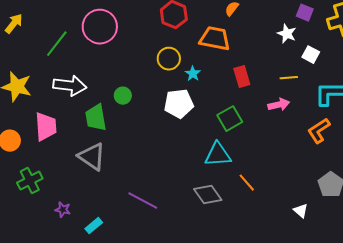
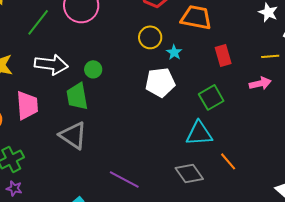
green circle: (123, 96) -> (93, 69), moved
purple star: (63, 210) -> (14, 188), moved

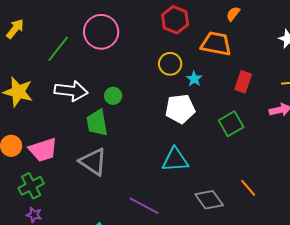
red rectangle: (223, 55) -> (243, 82), turned 35
pink trapezoid: (27, 105) -> (43, 150), moved, turned 76
cyan triangle: (199, 133) -> (175, 160), moved

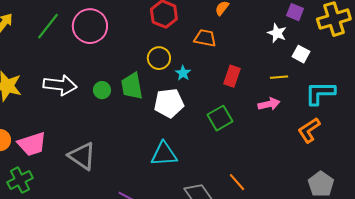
orange trapezoid: (216, 44) -> (205, 38), size x0.7
green line: (58, 49) -> (48, 26), moved
green trapezoid: (97, 123) -> (132, 86), moved

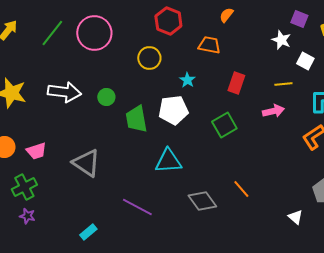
yellow circle: (159, 58) -> (149, 58), moved
green trapezoid: (132, 86) -> (136, 119), moved
pink trapezoid: (32, 144) -> (36, 151), size x0.7

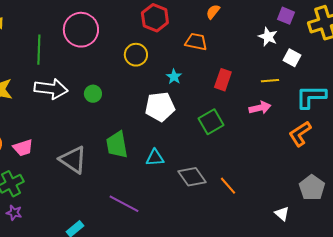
green line: (52, 33) -> (39, 50), moved, turned -36
green trapezoid: (136, 119) -> (117, 145), moved
cyan triangle: (168, 161) -> (155, 158), size x0.7
gray diamond: (202, 201) -> (192, 177), moved

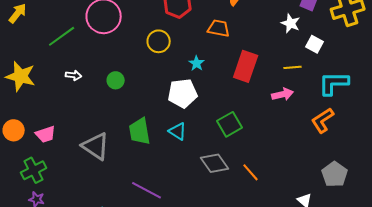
green line: (39, 50) -> (62, 36), turned 52
red rectangle: (223, 80) -> (246, 66), size x1.4
white arrow: (51, 89) -> (74, 75), size x0.5
green square: (211, 122) -> (230, 124), moved
cyan triangle: (155, 158) -> (178, 131), moved, turned 36

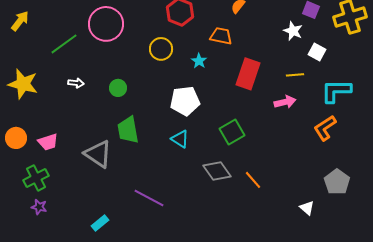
cyan star: (197, 63) -> (199, 61), moved
green trapezoid: (140, 131) -> (128, 130), moved

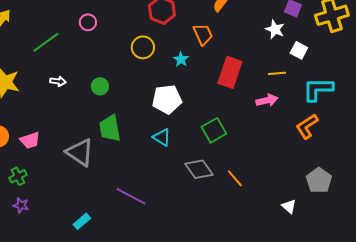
pink circle: (106, 24) -> (88, 22), size x0.5
orange trapezoid: (221, 36) -> (203, 34), turned 55
green cross: (36, 178) -> (18, 176), size x0.7

